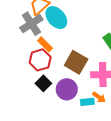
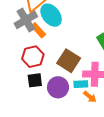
orange rectangle: (45, 44) -> (38, 30), moved
black square: (43, 83) -> (35, 80), turned 35
cyan rectangle: (87, 102) -> (81, 84), moved

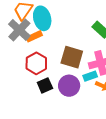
cyan ellipse: (51, 15) -> (42, 18), turned 40
orange rectangle: (38, 30) -> (34, 36), turned -56

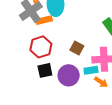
brown square: (72, 57) -> (77, 48), size x0.6

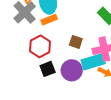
orange rectangle: (44, 20) -> (49, 20), moved
cyan rectangle: (91, 70) -> (93, 62), size x1.6

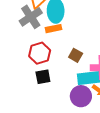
purple circle: (72, 70) -> (81, 96), moved

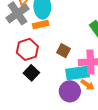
black square: (43, 77) -> (31, 73), turned -35

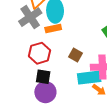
black square: (31, 73) -> (43, 77), turned -35
purple circle: (70, 91) -> (45, 92), moved

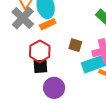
black square: (43, 77) -> (40, 66), moved

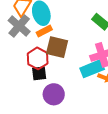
brown square: (75, 45) -> (57, 47), moved, size x1.6

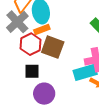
red hexagon: (38, 58) -> (31, 44), moved

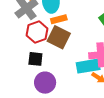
orange rectangle: (42, 30) -> (59, 19), moved

